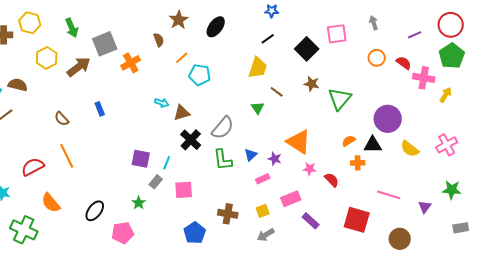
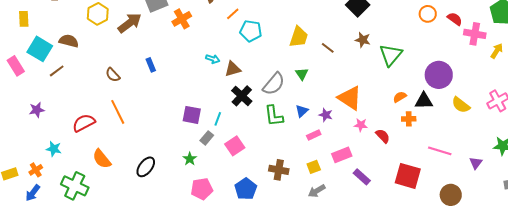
yellow trapezoid: (258, 68) -> (299, 37), moved
green triangle: (258, 108) -> (302, 74), moved
pink square: (184, 190) -> (235, 146), turned -30
pink pentagon: (123, 233) -> (202, 189), moved

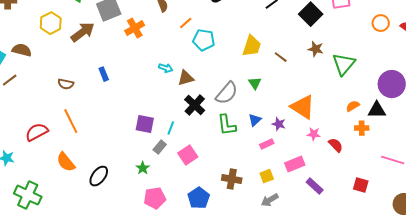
brown semicircle: (113, 75) -> (66, 84), turned -35
orange semicircle: (102, 159) -> (66, 162), moved
red square: (408, 176) -> (361, 185), size x0.6

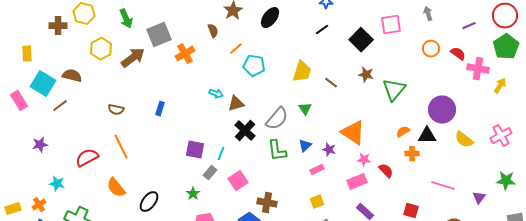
blue rectangle: (104, 74) -> (160, 109), moved, turned 40
pink rectangle: (295, 164) -> (357, 182), moved
brown cross: (232, 179) -> (267, 203), moved

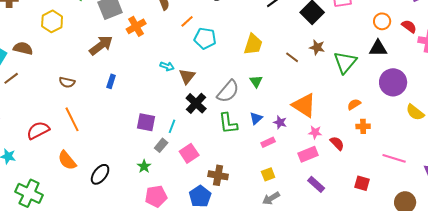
brown arrow: (133, 58) -> (101, 45), moved
brown line: (331, 83) -> (292, 57), moved
brown triangle: (236, 104) -> (187, 76), turned -36
black triangle: (427, 136) -> (378, 48), moved

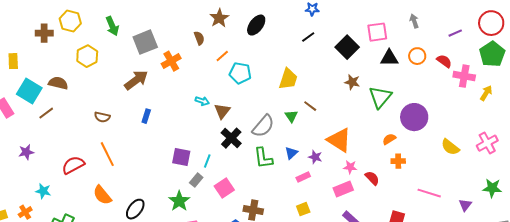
black triangle: (378, 48) -> (389, 58), moved
brown line: (292, 57) -> (310, 106), moved
purple circle: (393, 82) -> (414, 117), moved
green star: (144, 166) -> (179, 201), size x1.5

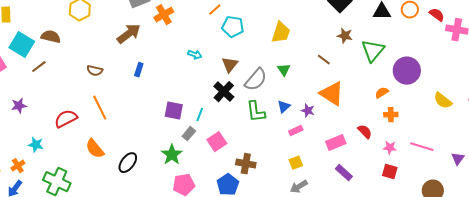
brown line: (310, 106) -> (324, 60), moved
brown triangle: (222, 111) -> (230, 65), moved
pink star: (350, 167) -> (390, 148), moved

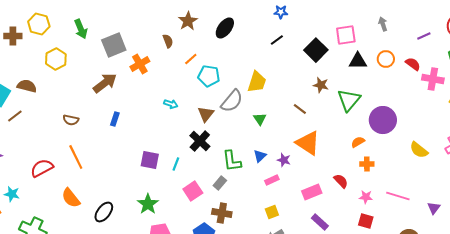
gray semicircle: (256, 80) -> (232, 101), moved
gray rectangle: (189, 134) -> (220, 183), moved

